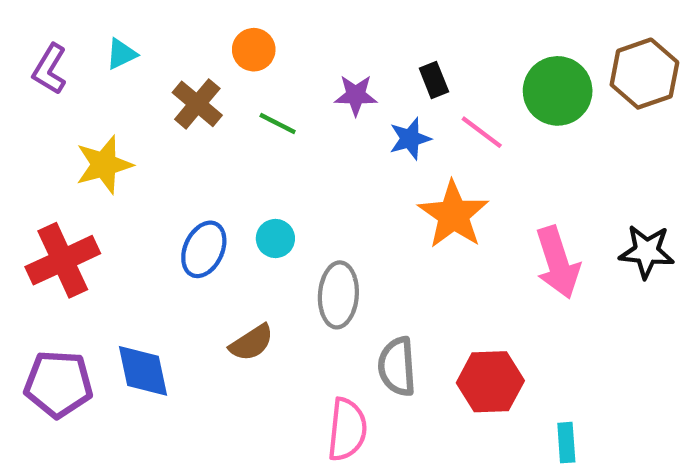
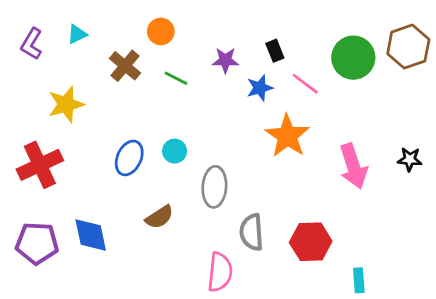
black star: (647, 252) -> (410, 159), size x0.7

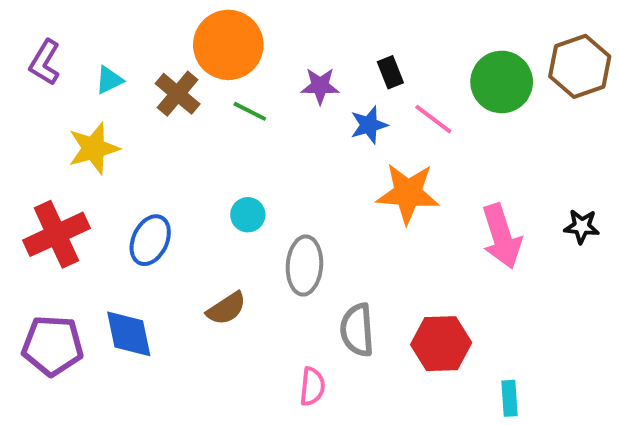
orange circle: (161, 31) -> (228, 45), size x1.8
cyan triangle: (77, 34) -> (109, 80), moved
orange star: (287, 136) -> (408, 193), turned -30
blue ellipse: (129, 158) -> (150, 240), moved
pink semicircle: (220, 272) -> (312, 387), size x0.7

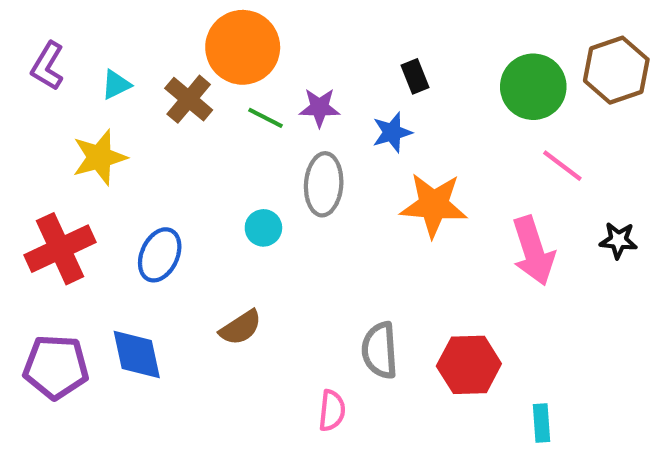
purple star: (320, 86) -> (319, 107), moved
pink line: (433, 119) -> (562, 166), moved
gray ellipse: (304, 266) -> (324, 184), moved

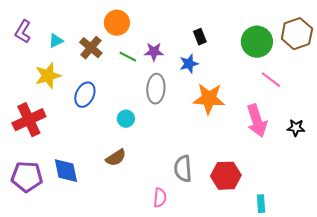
orange circle: (243, 47) -> (117, 23), size x0.7
cyan circle: (263, 228) -> (126, 119), moved
black star: (618, 240) -> (296, 128), moved
blue ellipse: (160, 255) -> (85, 95), moved

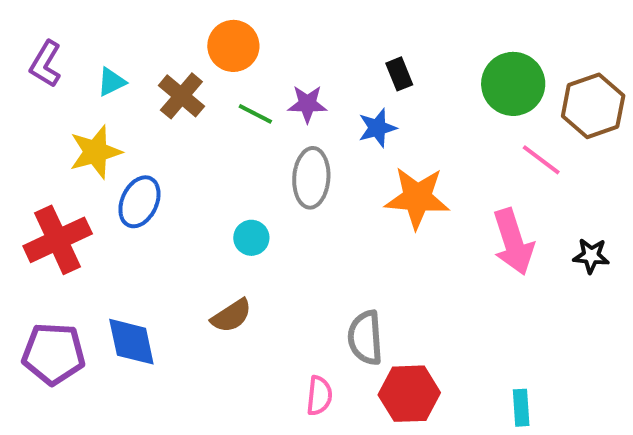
brown hexagon: (297, 34) -> (593, 106), moved
blue ellipse: (85, 95) -> (139, 202), moved
red hexagon: (226, 176) -> (409, 394), moved

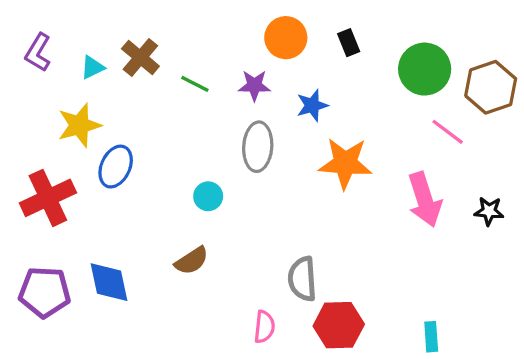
orange circle: (233, 46) -> (286, 38), moved
black rectangle: (399, 74) -> (349, 43), moved
brown cross: (181, 96) -> (140, 57), moved
green line: (255, 114) -> (195, 84), moved

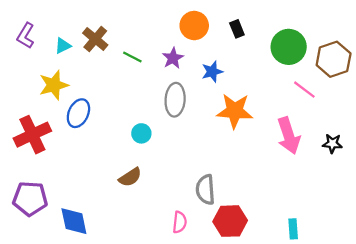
purple star: (254, 86) -> (173, 58), turned -30
blue diamond: (109, 282) -> (74, 221), moved

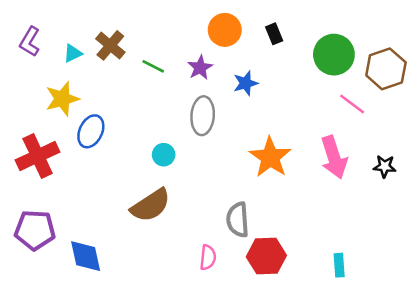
orange star: (235, 111) -> (270, 157), moved, turned 30
brown semicircle: (130, 177) -> (151, 205), size x1.5

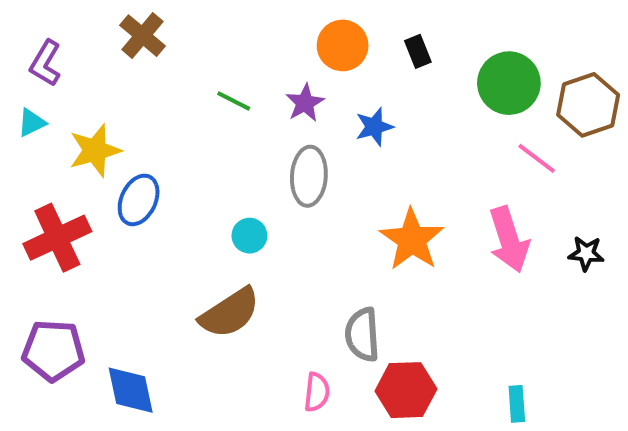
brown cross: (110, 45) -> (142, 36), moved
cyan triangle: (73, 53) -> (32, 123), moved

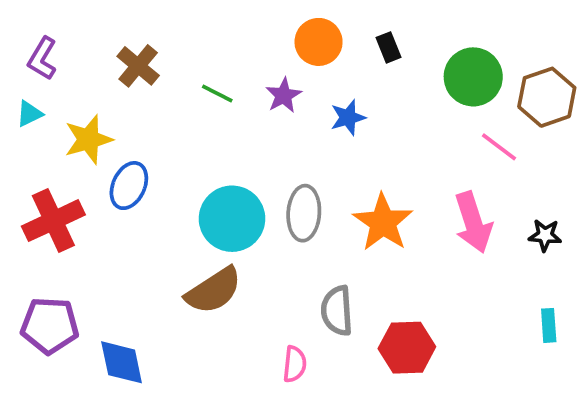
brown cross: (142, 36) -> (138, 66), moved
gray ellipse: (309, 176) -> (304, 213), moved
cyan circle: (249, 236) -> (232, 219), size x2.0
red hexagon: (406, 390) -> (407, 348), moved
cyan rectangle: (517, 404) -> (549, 325), moved

